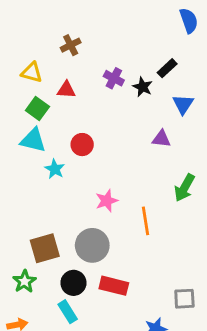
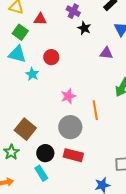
black star: (143, 87) -> (84, 28), moved
gray circle: (92, 245) -> (70, 127), moved
brown square: (45, 248) -> (25, 129), turned -35

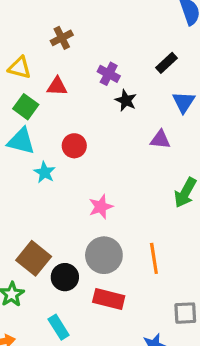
orange line: (95, 110) -> (154, 258), moved
black circle: (45, 153) -> (65, 277), moved

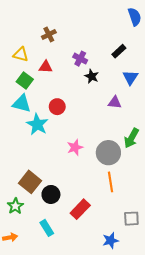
cyan star: (45, 172) -> (37, 124), size x1.5
gray circle: (104, 255) -> (108, 153), moved
red rectangle: (109, 299) -> (80, 209), turned -60

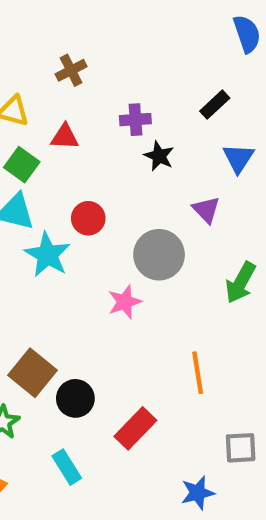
purple cross: (80, 59) -> (135, 120), turned -32
purple triangle: (115, 102) -> (206, 210), turned 40
gray circle: (108, 153) -> (159, 255), moved

